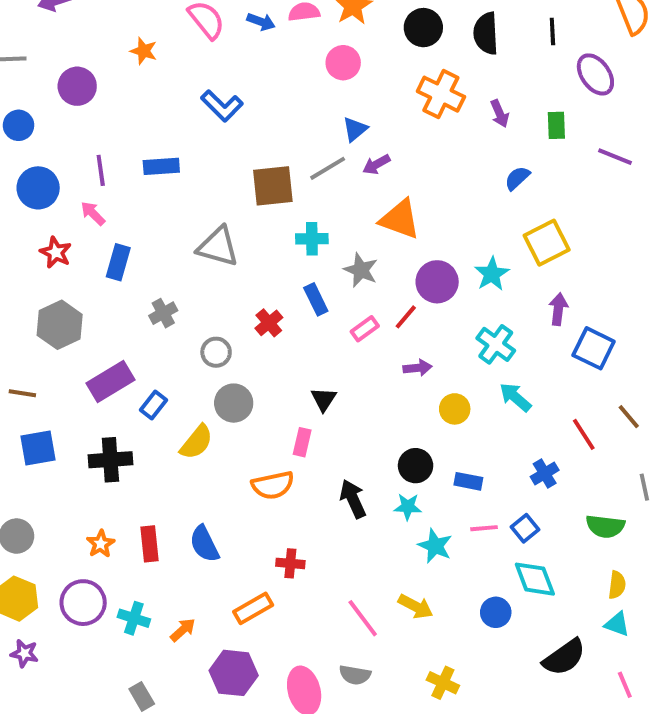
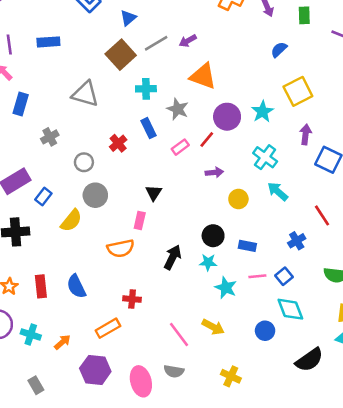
blue triangle: (355, 129) -> (128, 18), moved
brown square: (273, 186) -> (121, 55), turned -36
black arrow: (353, 499) -> (173, 257), turned 50

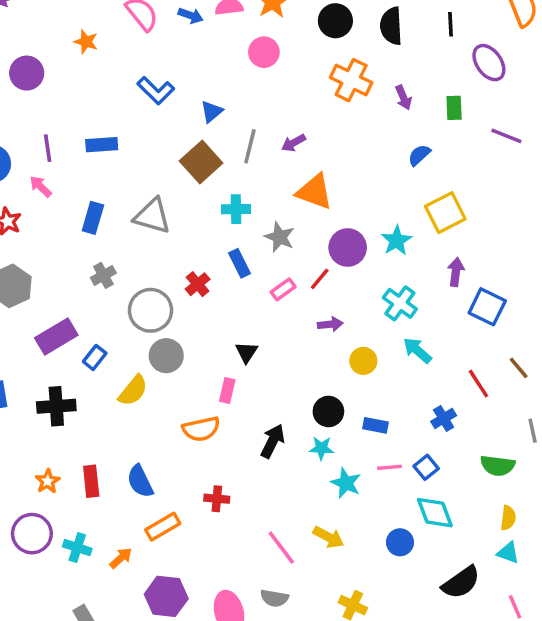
gray line: (156, 43) -> (250, 146), turned -45
blue rectangle: (21, 104) -> (93, 218), moved
gray circle: (84, 162) -> (151, 310), size x1.6
orange rectangle: (108, 328) -> (163, 527), moved

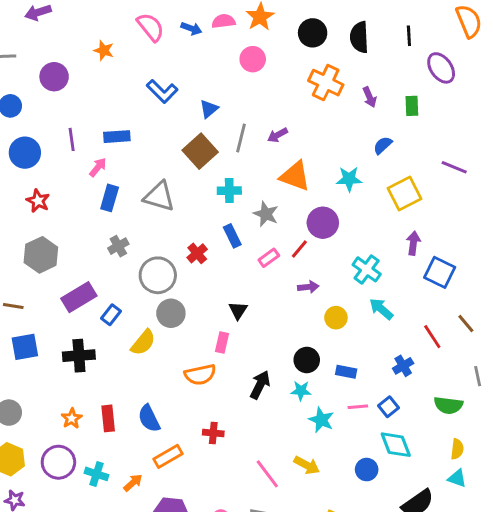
purple line: (506, 136) -> (454, 167), moved
pink arrow: (41, 186) -> (98, 167), moved, turned 84
cyan star: (396, 241) -> (349, 179), moved, turned 30

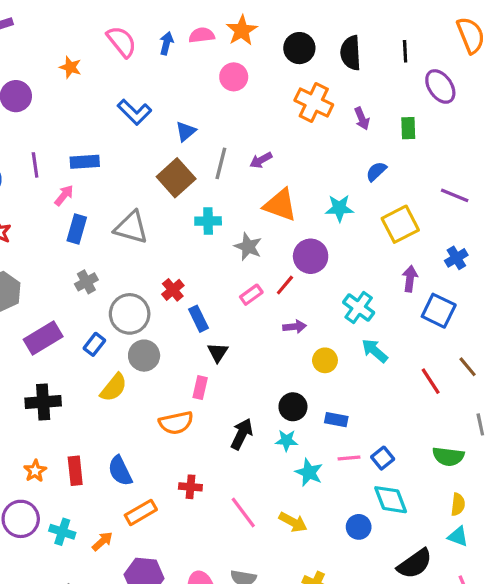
blue arrow: (191, 28) -> (166, 43), turned -96
blue rectangle: (232, 236) -> (198, 319), moved
blue rectangle: (111, 315) -> (94, 344), moved
blue cross: (403, 366) -> (456, 258), moved
pink line: (267, 474) -> (243, 512), moved

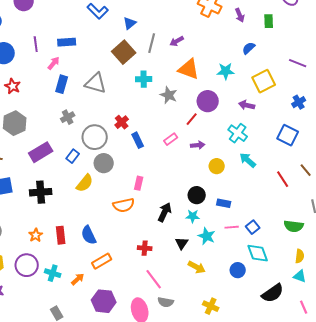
purple arrow: (410, 279) -> (247, 105), moved, turned -84
pink rectangle: (251, 295) -> (171, 139), moved
black triangle: (218, 352) -> (182, 243), moved
red cross: (190, 487) -> (145, 248), moved
pink line: (243, 512) -> (154, 279), moved

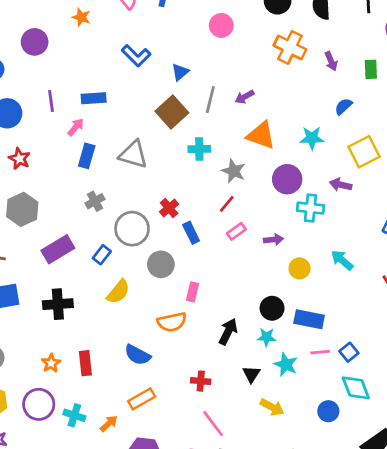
red line: (192, 119) -> (227, 204), moved
cyan cross: (238, 133) -> (310, 208), moved, turned -30
gray circle: (104, 163) -> (161, 264), moved
blue rectangle: (224, 203) -> (309, 319), size x1.5
blue semicircle: (89, 235) -> (138, 355), moved, turned -36

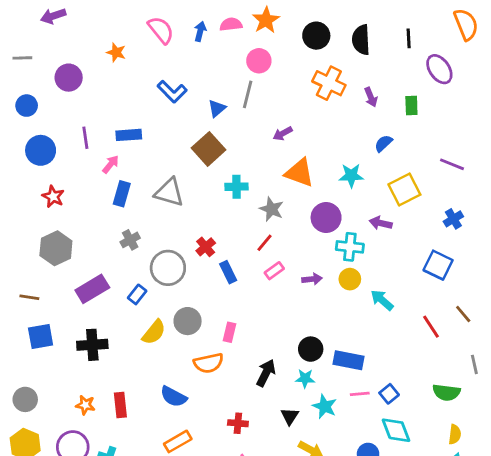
gray line: (210, 100) -> (248, 94), moved
gray circle: (161, 264) -> (188, 321), moved
yellow circle: (300, 268) -> (350, 279), moved
orange star: (51, 363) -> (85, 405), turned -30

